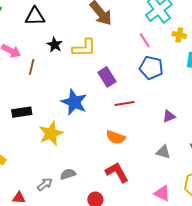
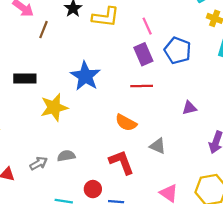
pink line: (145, 40) -> (147, 26), moved
purple rectangle: (107, 77) -> (143, 54), moved
gray triangle: (163, 152) -> (158, 146), moved

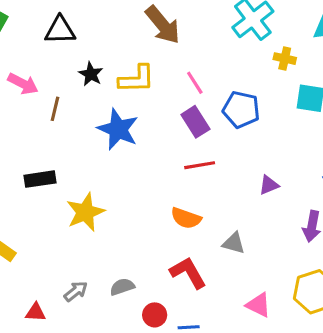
blue star: (85, 76) -> (118, 129), moved
gray semicircle: (66, 156) -> (122, 287), moved

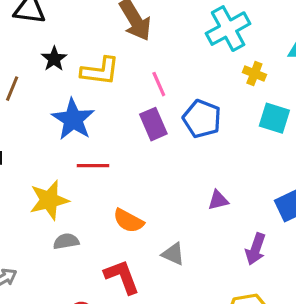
red line: (200, 165) -> (93, 166), moved
yellow star: (85, 212) -> (49, 200), moved
gray semicircle: (122, 287) -> (66, 241), moved

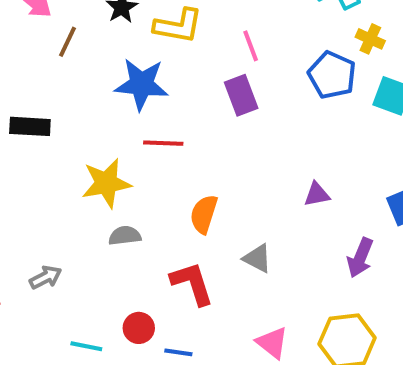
blue star: (73, 119) -> (141, 84), turned -30
blue pentagon: (202, 119) -> (332, 75), moved
orange semicircle: (128, 221) -> (204, 214), turned 76

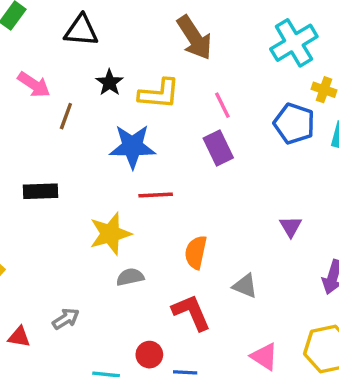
purple triangle: (317, 194) -> (291, 227), turned -45

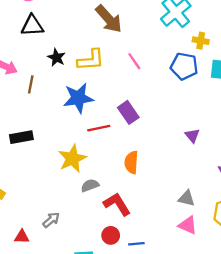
purple rectangle: (218, 148) -> (128, 112), moved
gray triangle: (245, 286) -> (187, 198), moved
red L-shape: (191, 312) -> (117, 204), moved

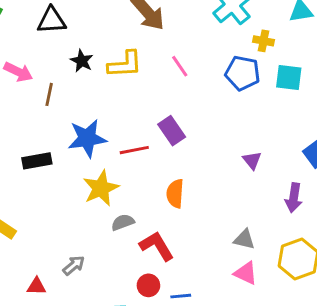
blue star: (78, 98) -> (87, 138), moved

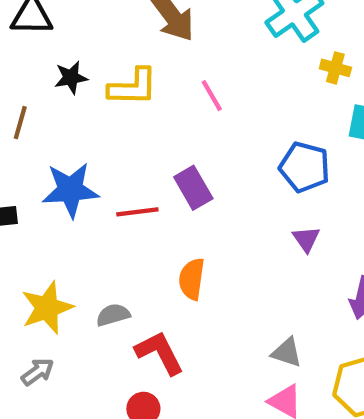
black star: (82, 61) -> (71, 78), turned 30
blue pentagon: (242, 73) -> (305, 167), moved
yellow star: (101, 188) -> (47, 308), moved

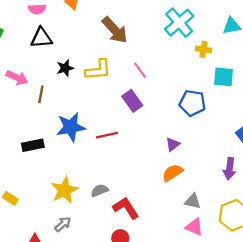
purple rectangle: (193, 188) -> (132, 101), moved
purple triangle: (306, 239) -> (173, 144), moved, turned 32
orange semicircle: (192, 279) -> (172, 173), moved, turned 55

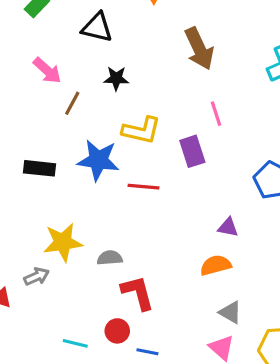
yellow L-shape: (98, 70) -> (141, 130), moved
purple triangle: (173, 144) -> (228, 227), turned 32
gray arrow: (63, 224) -> (37, 276), moved

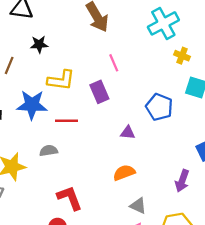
purple triangle: (228, 227) -> (128, 133), moved
gray semicircle: (110, 258) -> (49, 151), moved

